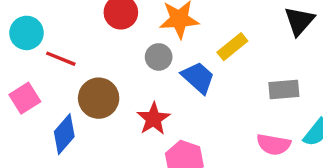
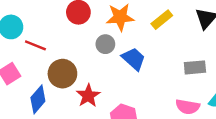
yellow rectangle: (232, 47) -> (162, 20), moved
red star: (153, 119) -> (88, 96), moved

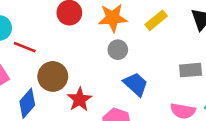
gray circle: (105, 44) -> (118, 50), moved
blue trapezoid: (134, 59) -> (136, 84), moved

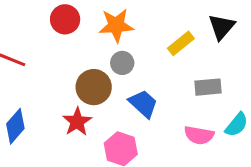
yellow rectangle: (156, 20) -> (181, 43), moved
brown circle: (53, 76) -> (94, 87), moved

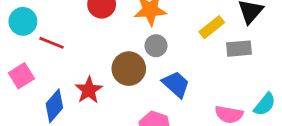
gray rectangle: (208, 87) -> (239, 49), moved
red star: (77, 122) -> (89, 90), moved

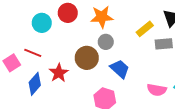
cyan circle: (23, 21) -> (42, 23), moved
red line: (52, 43) -> (33, 53), moved

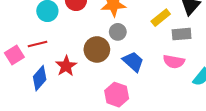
red line: (33, 53) -> (37, 44), turned -36
pink semicircle: (157, 90) -> (174, 62), moved

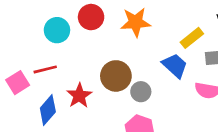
gray circle: (118, 32) -> (141, 92), moved
blue trapezoid: (133, 62) -> (175, 65), moved

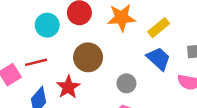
yellow rectangle: (192, 38) -> (159, 28), moved
brown circle: (116, 76) -> (88, 57), moved

